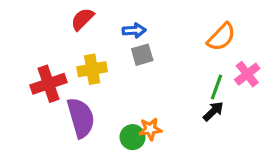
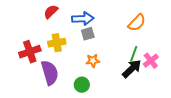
blue arrow: (134, 30) -> (83, 19), size x1.5
pink cross: (247, 74) -> (151, 61), moved
black arrow: (213, 111) -> (132, 69), size x1.5
orange star: (150, 129) -> (93, 61), moved

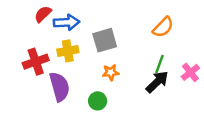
red semicircle: (51, 12) -> (43, 14), moved
blue arrow: (83, 19) -> (67, 22), moved
gray square: (88, 34) -> (105, 40), size x1.5
pink cross: (151, 61) -> (190, 72), moved

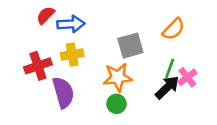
gray square: (105, 40) -> (130, 46), moved
orange star: (111, 72) -> (118, 77), size x1.6
pink cross: (190, 72) -> (187, 77), moved
green circle: (98, 101) -> (116, 104), moved

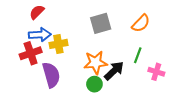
blue arrow: (71, 24) -> (40, 35), moved
gray square: (130, 46) -> (101, 23), moved
pink cross: (187, 77) -> (156, 72), moved, turned -35
black arrow: (167, 87) -> (114, 71), moved

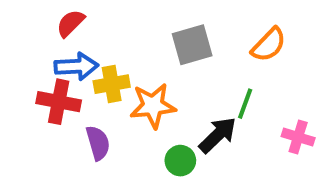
red cross: (31, 53) -> (59, 102), turned 30
green line: (138, 55) -> (245, 104), moved
orange star: (96, 62) -> (153, 106), moved
purple semicircle: (51, 75) -> (98, 143), size x0.7

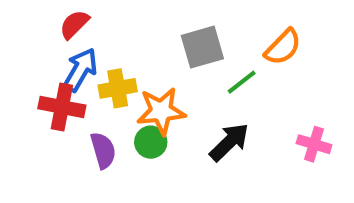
blue arrow: (76, 66) -> (80, 70), turned -57
green line: (245, 104) -> (242, 82), moved, turned 32
green circle: (180, 161) -> (151, 142), moved

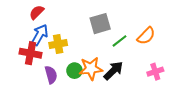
orange semicircle: (283, 47) -> (146, 36), moved
orange star: (161, 111) -> (91, 69), moved
pink cross: (314, 144) -> (155, 72), turned -35

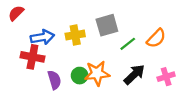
red semicircle: (37, 12) -> (16, 13), moved
blue arrow: (40, 35) -> (42, 37), turned 50
yellow cross: (58, 44) -> (75, 35), moved
black arrow: (113, 71) -> (134, 74), moved

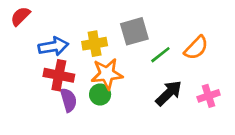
red cross: (32, 57) -> (59, 75), moved
orange star: (97, 73) -> (107, 74), moved

